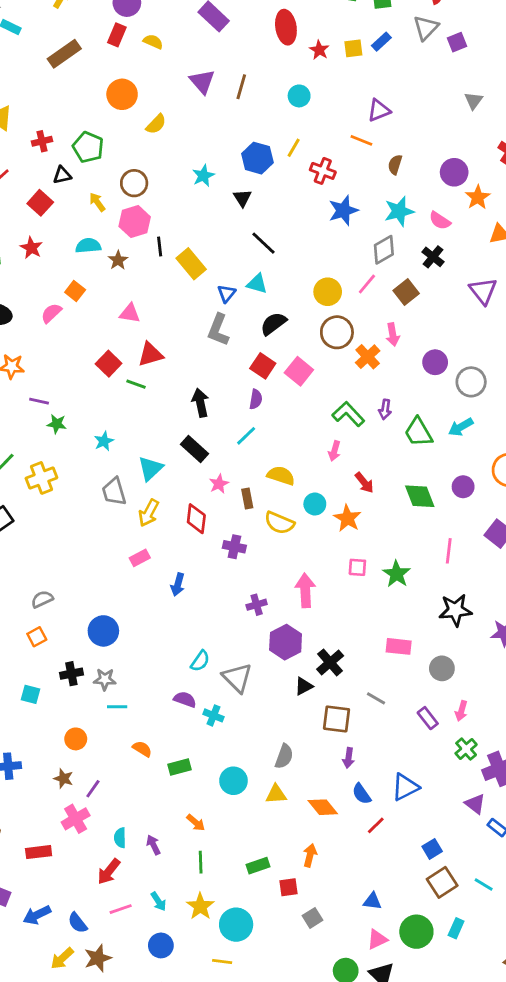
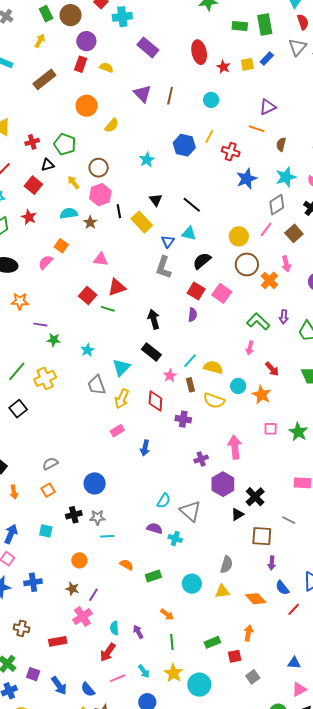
black triangle: (242, 198) -> (156, 200), moved
cyan line: (246, 436) -> (190, 361), moved
blue arrow: (37, 915) -> (59, 686), turned -96

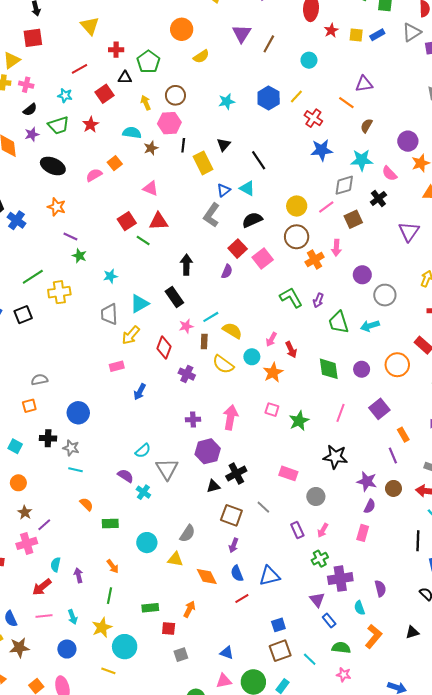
pink arrow: (250, 348) -> (271, 339), moved
orange circle: (79, 560) -> (18, 483), moved

